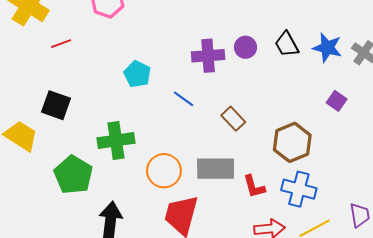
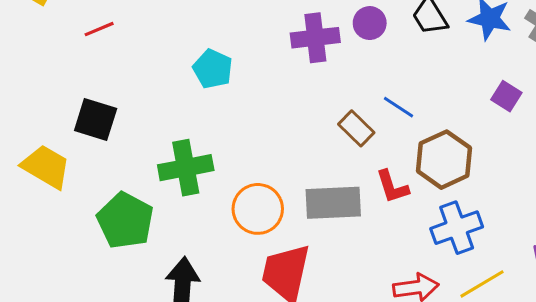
blue line: (184, 99) -> (399, 107), moved
red L-shape: (254, 186) -> (392, 187), moved
blue cross: (299, 189) -> (457, 228), turned -32

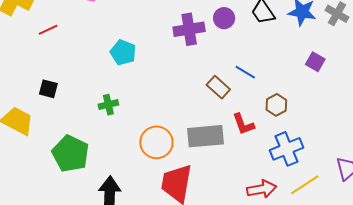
black square: (96, 119) -> (48, 89), size x0.7
brown hexagon: (444, 160) -> (276, 105), size x0.6
green cross: (186, 168) -> (108, 105), moved, size x0.6

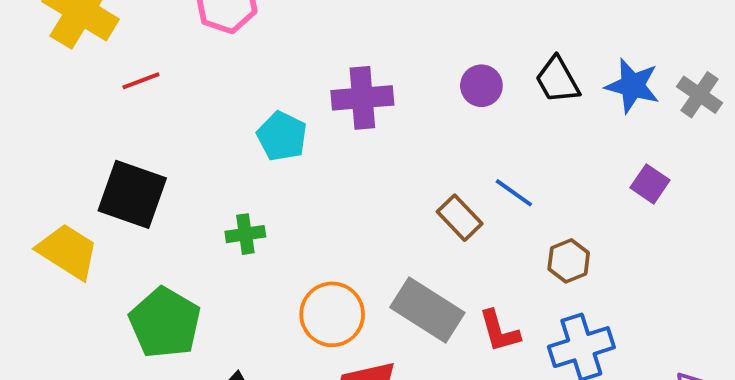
purple cross: (189, 29) -> (362, 98), moved
black square: (48, 89) -> (132, 194), size x1.8
red L-shape: (243, 124) -> (499, 331), moved
gray rectangle: (205, 136) -> (427, 310), turned 33

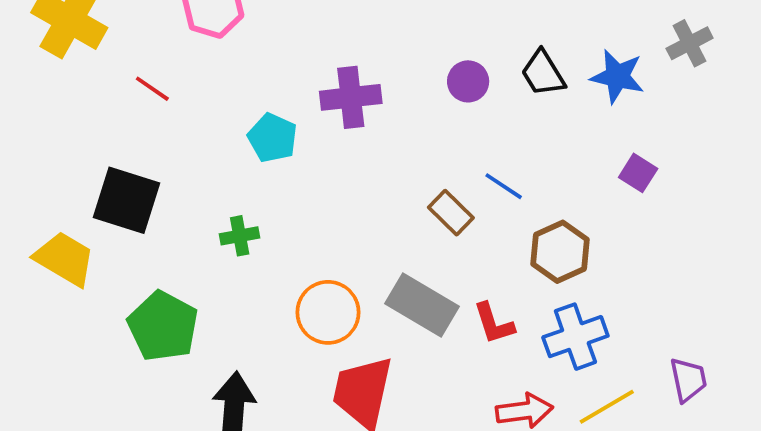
red line: (141, 81) -> (152, 89), moved, turned 57
gray cross: (700, 95) -> (690, 43), moved, turned 30
brown hexagon: (569, 261) -> (560, 252), size x1.4

